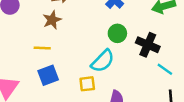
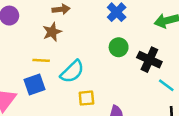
cyan semicircle: (103, 61) -> (72, 72), moved
blue square: (48, 75) -> (35, 84), moved

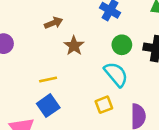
brown star: (52, 32) -> (74, 46), moved
cyan semicircle: (72, 72) -> (116, 74), moved, turned -70

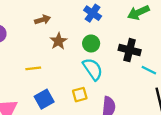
green circle: (122, 45) -> (91, 43), moved
blue square: (48, 106) -> (44, 99), moved

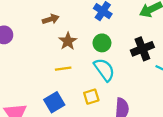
black cross: (130, 50) -> (142, 49), turned -35
yellow line: (33, 68) -> (63, 69), moved

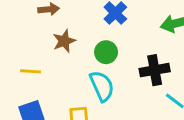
yellow line: (63, 69) -> (31, 71), moved

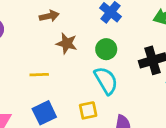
brown star: (64, 41) -> (67, 43), turned -30

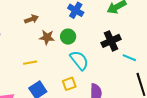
green circle: (106, 49) -> (68, 37), moved

